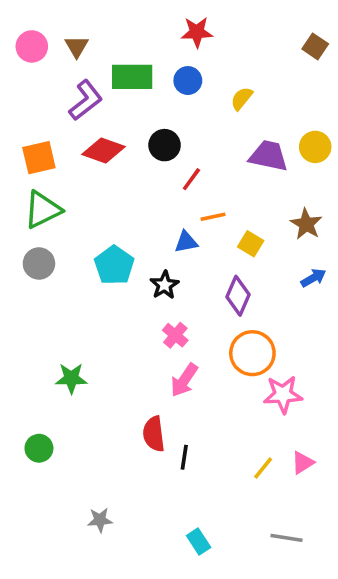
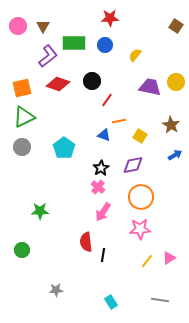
blue triangle: (186, 242) -> (104, 135), turned 32
black star: (165, 285) -> (101, 168), moved
purple diamond: (238, 296) -> (133, 165), turned 55
pink star: (283, 394) -> (140, 229), moved

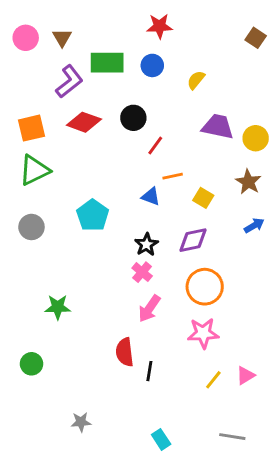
yellow circle: (176, 82) -> (256, 138), moved
gray circle: (22, 147) -> (31, 227), moved

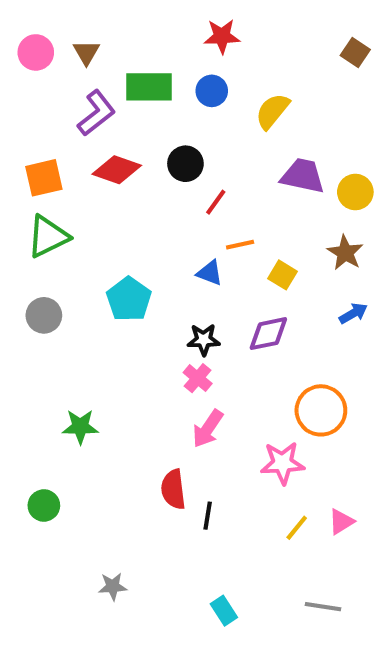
yellow semicircle: (196, 80) -> (272, 111), size x1.4
black star: (146, 244) -> (204, 340), turned 30
orange circle: (205, 287) -> (321, 410), moved

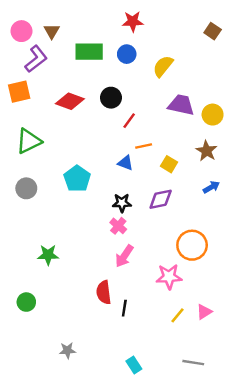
purple L-shape: (96, 113) -> (36, 59), moved
orange square: (44, 178) -> (19, 92), moved

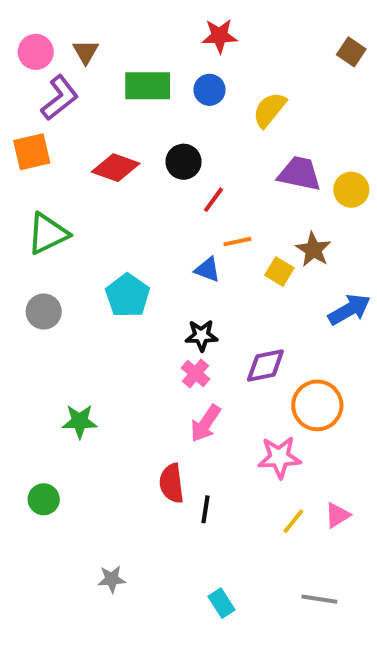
brown star: (207, 151) -> (313, 250), moved
blue arrow: (211, 187) -> (349, 310), size x1.5
purple diamond: (161, 199) -> (265, 365), moved

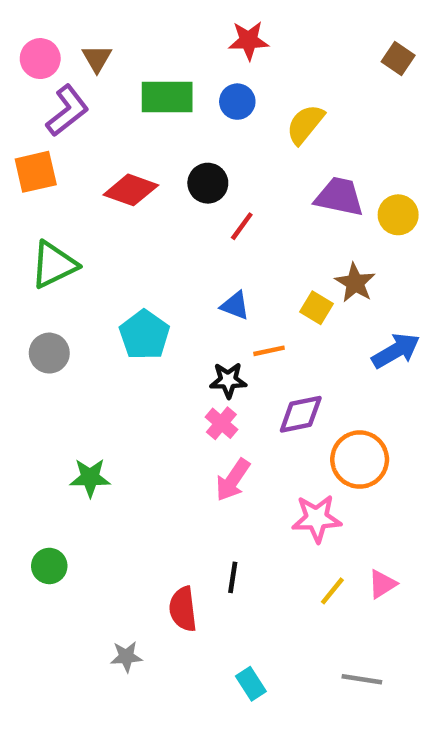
orange line: (237, 242) -> (269, 351), moved
red semicircle: (172, 483) -> (183, 609), moved

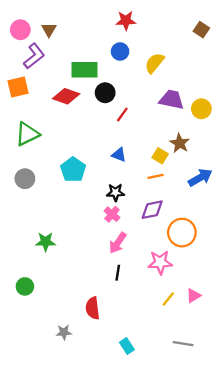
green rectangle: (167, 97) -> (85, 70), moved
orange line: (269, 351) -> (156, 176), moved
black line: (233, 577) -> (118, 273), moved

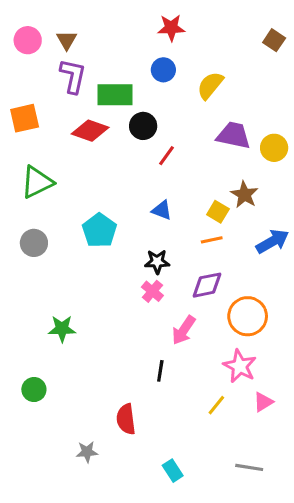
purple L-shape: (34, 56) -> (73, 76), moved, turned -40
pink arrow: (118, 243) -> (184, 330), moved
pink star: (160, 262) -> (240, 366), moved, turned 30
yellow line: (168, 299) -> (216, 405), moved

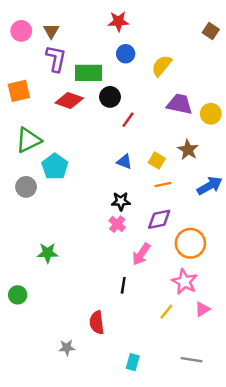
red star: (171, 28) -> (118, 21), moved
yellow square: (218, 212) -> (157, 161), moved
cyan pentagon: (99, 230) -> (55, 167), moved
green circle: (34, 390) -> (18, 295), moved
cyan rectangle: (173, 471) -> (133, 362), turned 49

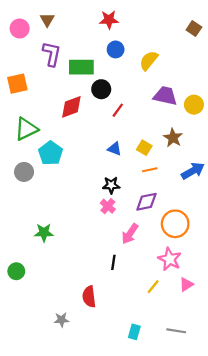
brown triangle: (51, 31) -> (47, 20), moved
red diamond: (69, 101) -> (71, 107), moved, turned -40
cyan rectangle: (133, 362) -> (134, 332), moved

